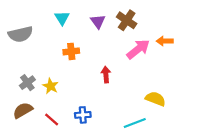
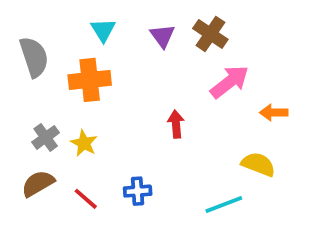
gray semicircle: (20, 34) -> (34, 57), turned -95
orange arrow: (165, 41) -> (274, 113), moved
orange cross: (71, 51) -> (90, 80), moved, size x1.5

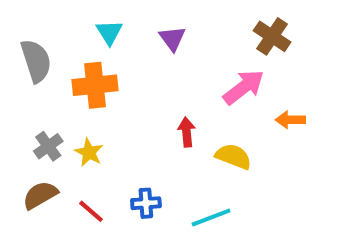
brown cross: (210, 34) -> (272, 36), moved
yellow semicircle: (258, 164) -> (233, 156), moved
cyan line: (224, 205) -> (211, 217), moved

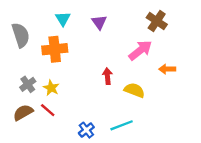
blue cross: (146, 203) -> (86, 130), moved, turned -35
red line: (91, 211) -> (48, 110), moved

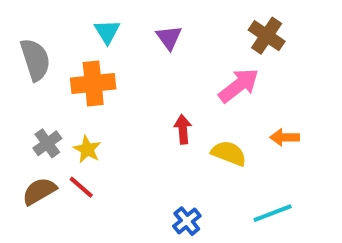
orange arrow: (167, 69) -> (285, 137), moved
cyan line: (122, 125) -> (273, 213), moved
blue cross: (86, 130) -> (187, 221), moved

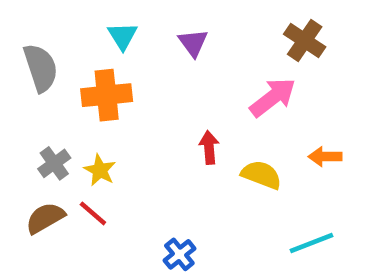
blue cross: (187, 221) -> (179, 254), moved

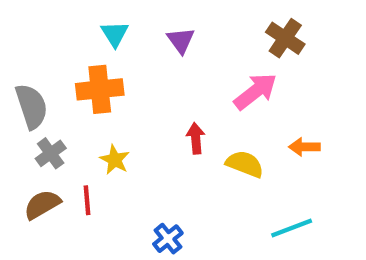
gray semicircle: (41, 68) -> (32, 106), moved
yellow star: (100, 170) -> (115, 160), moved
red line: (93, 213) -> (87, 200), turned 44

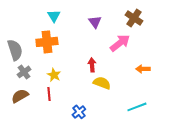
purple triangle: (181, 40) -> (95, 22), moved
yellow semicircle: (245, 164) -> (102, 83), moved
red line: (87, 200) -> (49, 94), moved

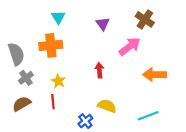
orange arrow: (143, 69) -> (155, 75), size x1.5
yellow semicircle: (102, 83) -> (107, 106), moved

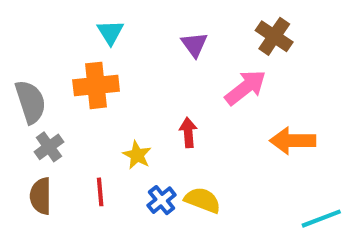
yellow star: (58, 81) -> (137, 155), moved
brown semicircle: (22, 104) -> (41, 196), turned -60
cyan line: (148, 116) -> (321, 219), moved
blue cross: (85, 121) -> (162, 200), moved

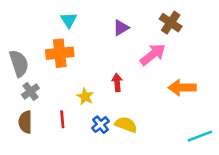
purple triangle: (194, 44) -> (121, 28), turned 36

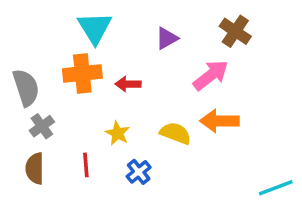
cyan triangle: (69, 20) -> (95, 28), size x1.5
red arrow: (117, 83) -> (128, 84), moved, turned -84
orange arrow: (182, 88) -> (219, 121), moved
yellow semicircle: (126, 125) -> (176, 133), moved

